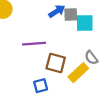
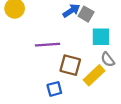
gray square: (71, 14) -> (86, 14), turned 32
cyan square: (85, 23) -> (101, 37), moved

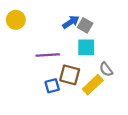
cyan square: (101, 37) -> (86, 47), moved
blue square: (54, 89) -> (52, 86), moved

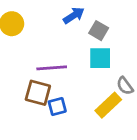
blue arrow: (71, 22) -> (74, 15), moved
brown square: (70, 75) -> (38, 93), moved

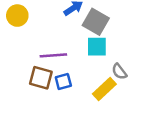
gray square: (99, 31) -> (96, 22), size x1.5
blue square: (57, 107) -> (63, 81), moved

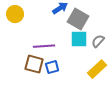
gray semicircle: (119, 72) -> (98, 41), moved, turned 80
yellow rectangle: (104, 89) -> (97, 69), moved

